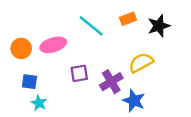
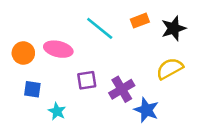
pink ellipse: (53, 45) -> (58, 49), turned 30
yellow semicircle: (141, 63) -> (170, 69), moved
cyan star: (39, 103) -> (57, 111), moved

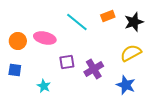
blue square: (32, 89) -> (15, 70), moved
blue star: (146, 110) -> (126, 85), moved

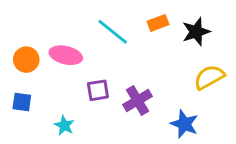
yellow semicircle: (131, 53) -> (209, 77), moved

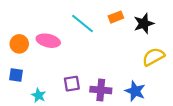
purple square: (98, 90) -> (72, 84), moved
purple cross: (138, 101) -> (101, 90), moved, turned 36
cyan star: (64, 125) -> (39, 95), moved

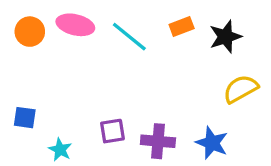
pink ellipse: (48, 41) -> (75, 25), moved
orange circle: (19, 44) -> (30, 32), moved

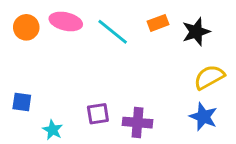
blue star: (212, 143) -> (203, 117), moved

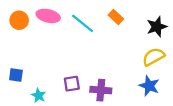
orange rectangle: (158, 23) -> (116, 17), turned 64
black star: (196, 32) -> (157, 27), moved

